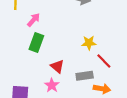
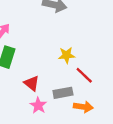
pink star: (52, 85) -> (38, 105), moved

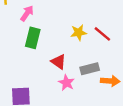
yellow star: (67, 55) -> (79, 33), moved
red line: (84, 75) -> (102, 34), moved

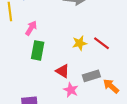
orange arrow: (110, 81) -> (111, 86), turned -140

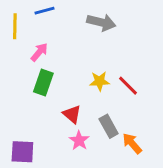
gray rectangle: (91, 76) -> (109, 126), turned 70

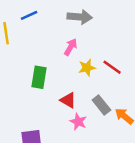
pink arrow: (39, 52) -> (71, 47), moved

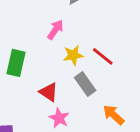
gray rectangle: (101, 105) -> (85, 84), moved

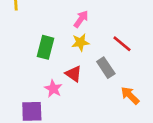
yellow star: (73, 55) -> (80, 42), moved
pink star: (59, 118) -> (53, 89), moved

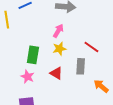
gray rectangle: (106, 68) -> (81, 66), turned 42
pink star: (53, 89) -> (27, 77), moved

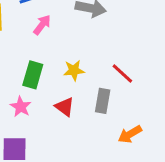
pink arrow: (58, 31) -> (42, 25), moved
orange arrow: (101, 86) -> (130, 134), turned -77

